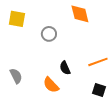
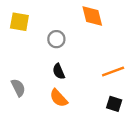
black semicircle: (65, 68) -> (59, 71), moved

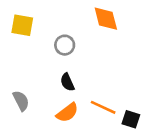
orange line: (113, 71) -> (103, 107), moved, turned 45
orange semicircle: (59, 98) -> (67, 113), turned -84

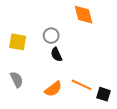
yellow square: (22, 25) -> (18, 42), moved
black semicircle: (67, 82) -> (56, 54), moved

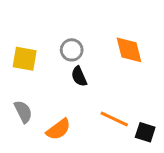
orange diamond: (84, 15) -> (129, 50), moved
orange semicircle: (53, 89) -> (58, 129), moved

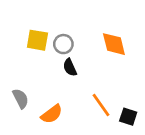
yellow square: (25, 59) -> (37, 40), moved
orange line: (114, 119) -> (101, 105), turned 30

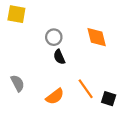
yellow square: (37, 40) -> (16, 14), moved
orange semicircle: (52, 114) -> (55, 96), moved

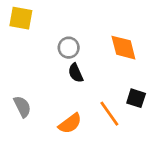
black square: (109, 99) -> (136, 98), moved

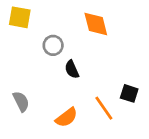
gray circle: (69, 48) -> (53, 45), moved
orange diamond: (123, 48) -> (96, 24), moved

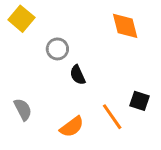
yellow square: (20, 17) -> (21, 19), turned 30
orange diamond: (96, 24) -> (125, 26), moved

